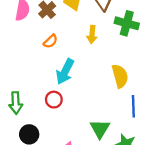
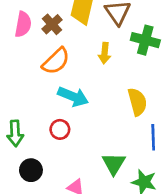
orange semicircle: (50, 41) -> (56, 61), size x1.6
cyan arrow: (65, 72) -> (73, 97), turned -95

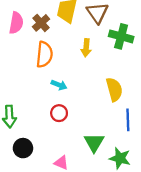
orange semicircle: (56, 61) -> (44, 54), turned -40
cyan arrow: (73, 97) -> (59, 85), size x0.6
red circle: (60, 129) -> (59, 113), moved

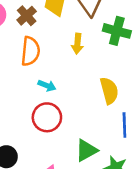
red circle: (59, 113) -> (47, 117), size x1.5
green triangle: (94, 142) -> (86, 150), turned 30

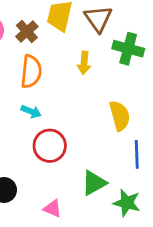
cyan arrow: (47, 86) -> (31, 111), moved

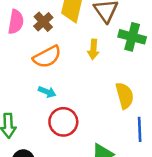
orange semicircle: (31, 72) -> (47, 57), turned 56

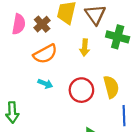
red circle: (63, 122) -> (81, 90), moved

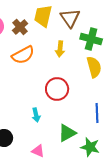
cyan arrow: (45, 84) -> (36, 115), moved, turned 56
yellow semicircle: (111, 87) -> (94, 67), moved

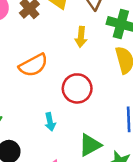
orange semicircle: (23, 55) -> (33, 65), moved

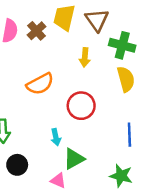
green triangle: (90, 145) -> (74, 159), moved

